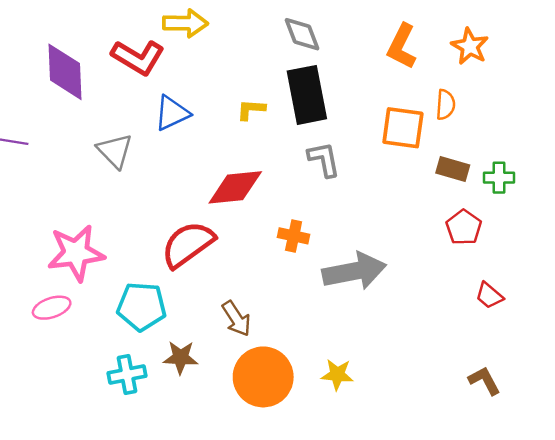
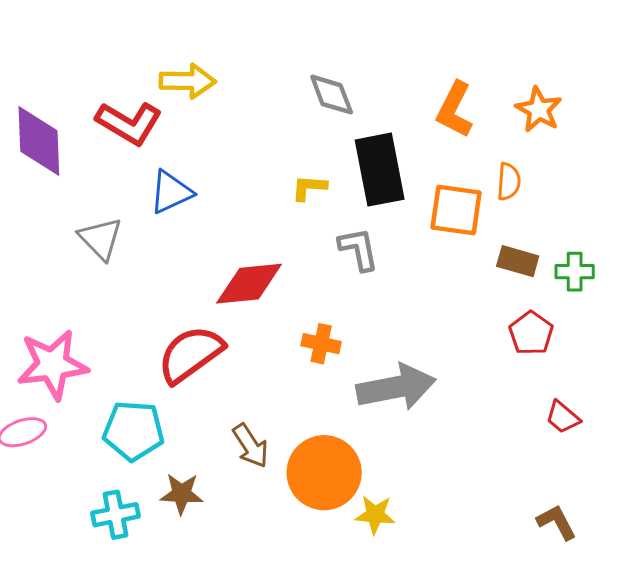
black rectangle: (307, 95) -> (380, 170), moved
yellow L-shape: (251, 110) -> (309, 188), moved
orange circle: (263, 377) -> (324, 473), moved

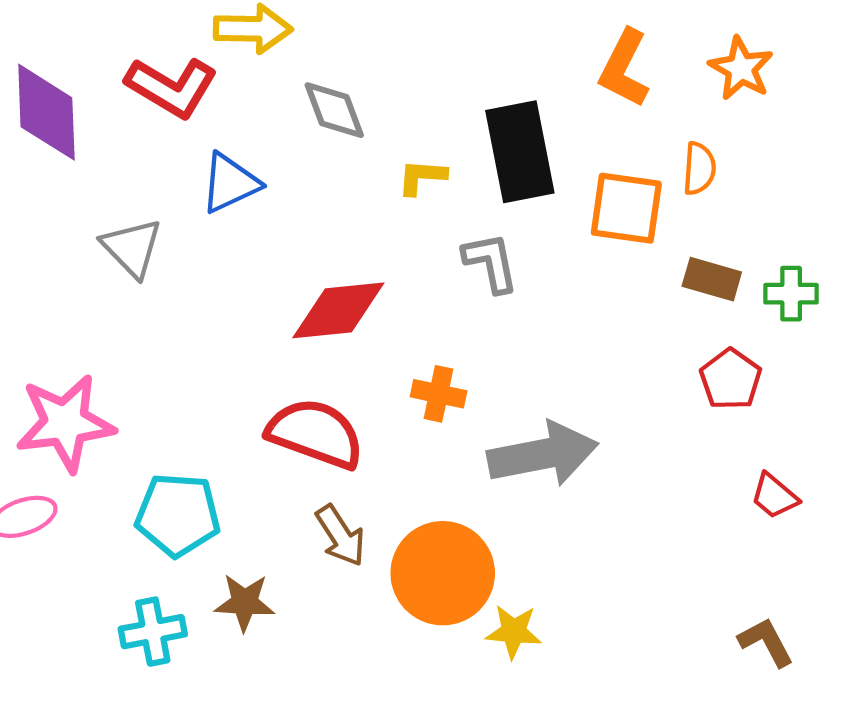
gray diamond: (332, 95) -> (334, 110), moved
red semicircle: (191, 354) -> (315, 433), moved, turned 56

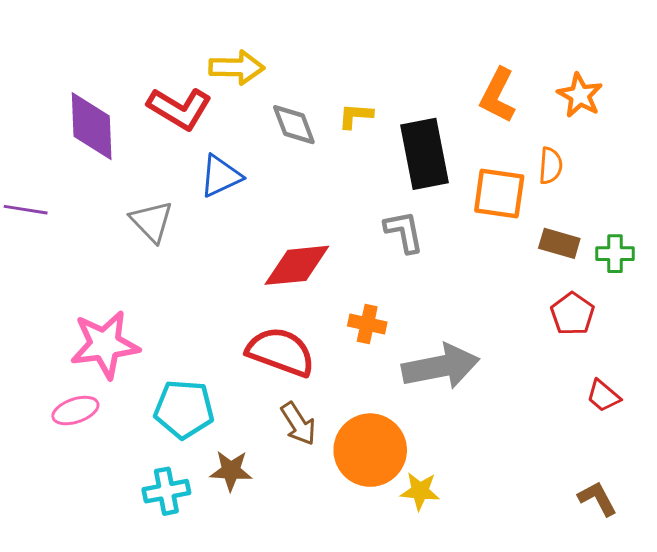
yellow L-shape: (422, 177) -> (356, 116), moved

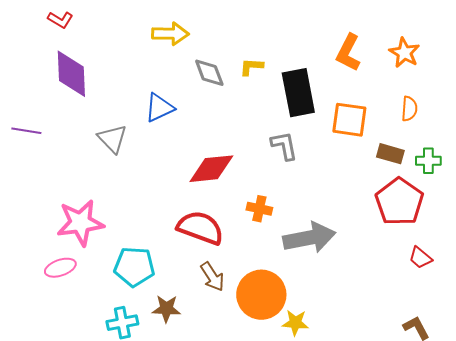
red L-shape: (180, 108) -> (60, 20), moved, size x0.6
orange semicircle: (551, 166) -> (409, 109), moved
red pentagon: (573, 314) -> (399, 202), size x1.6

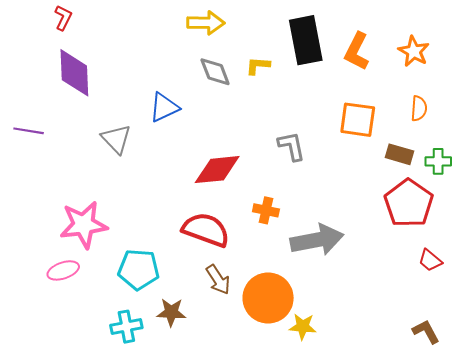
red L-shape: (60, 20) -> (63, 18), turned -95
yellow arrow: (170, 34) -> (206, 23), moved
black rectangle: (298, 93) -> (306, 40), moved

